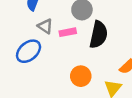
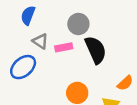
black semicircle: (99, 35) -> (96, 50), turned -36

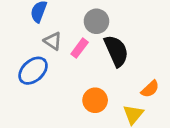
pink rectangle: (64, 47) -> (80, 48), turned -42

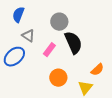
pink rectangle: (80, 48) -> (49, 50), moved

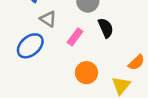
black semicircle: (73, 43) -> (106, 28), size x0.7

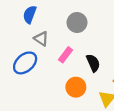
black semicircle: (106, 28) -> (93, 63), moved

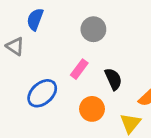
gray triangle: (41, 39) -> (15, 46), moved
blue ellipse: (25, 63) -> (42, 93), moved

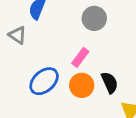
black semicircle: (113, 79) -> (110, 83), moved
orange circle: (92, 109) -> (82, 85), moved

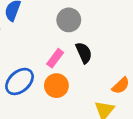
black semicircle: (110, 83) -> (84, 53), moved

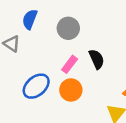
gray circle: (69, 20) -> (68, 28), moved

